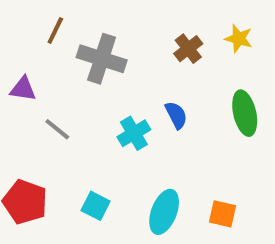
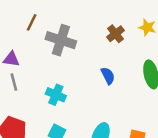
gray line: (57, 129) -> (14, 82), moved, turned 36
cyan cross: (134, 133) -> (56, 95), moved, turned -36

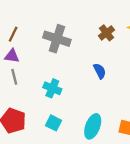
brown line: (32, 22) -> (13, 34), moved

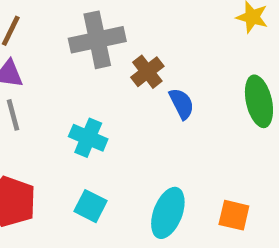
brown cross: (107, 33) -> (147, 72), moved
gray cross: (57, 39) -> (97, 40), turned -30

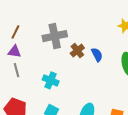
blue semicircle: (182, 104) -> (97, 55), moved

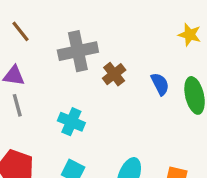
brown line: (15, 32) -> (20, 31), moved, turned -64
blue semicircle: (97, 55) -> (160, 84), moved

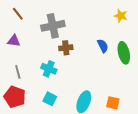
brown cross: (114, 74) -> (66, 48), moved, turned 32
gray line: (17, 105) -> (18, 72), moved

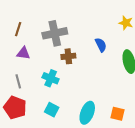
brown line: (18, 14) -> (18, 29), moved, turned 56
purple triangle: (14, 41) -> (23, 53), moved
blue semicircle: (103, 46) -> (101, 45), moved

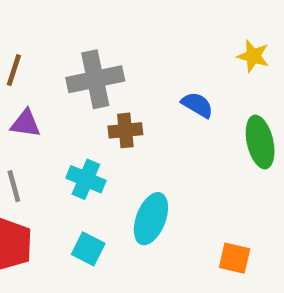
blue semicircle: (101, 45) -> (197, 105), turned -32
cyan ellipse: (87, 113) -> (151, 219), moved

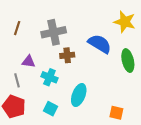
yellow star: (253, 56) -> (125, 22), size x1.5
blue semicircle: (197, 105) -> (100, 44), size x1.6
purple triangle: (26, 123) -> (29, 62), moved

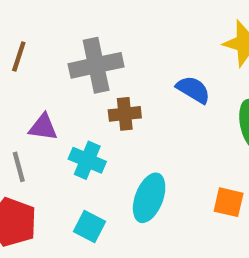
blue semicircle: (100, 44) -> (193, 90), size x0.7
orange square: (116, 113) -> (229, 202), moved

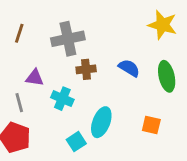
blue semicircle: (193, 90) -> (129, 68), moved
cyan square: (89, 227) -> (76, 142), moved, turned 30

